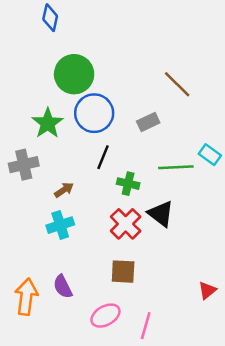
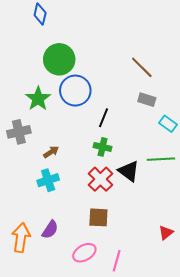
gray rectangle: (148, 122) -> (147, 100), moved, turned 42
black line: (103, 157) -> (104, 118), moved
green line: (176, 167) -> (161, 159), moved
purple semicircle: (63, 287) -> (50, 230), turned -120

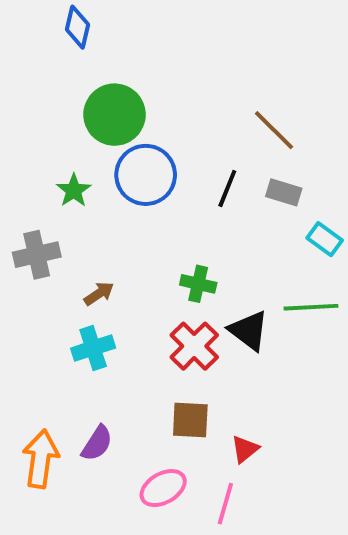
green star: (38, 99) -> (74, 190), size x0.7
black line: (104, 118) -> (227, 189), moved
red triangle: (166, 233) -> (245, 449), moved

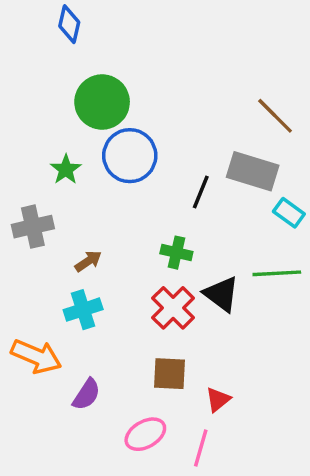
brown line: (274, 130) -> (275, 116), moved
black line: (227, 189) -> (201, 192), moved
gray rectangle: (284, 192) -> (253, 171), size x1.6
orange arrow: (41, 459) -> (36, 356), moved, turned 105

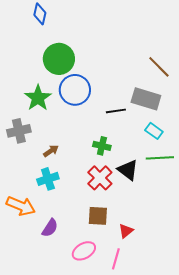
green star: (66, 169) -> (38, 98), size x1.5
black line: (201, 192) -> (116, 111), turned 60
cyan rectangle: (289, 213) -> (154, 131), moved

